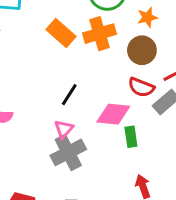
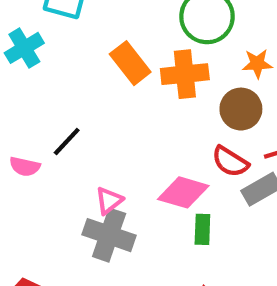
black line: (69, 95) -> (67, 142), moved
gray cross: (68, 152) -> (109, 235), turned 36

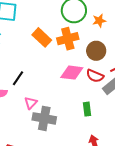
orange star: (257, 64) -> (99, 21), moved
pink diamond: (183, 192) -> (72, 73), moved
pink triangle: (109, 201) -> (31, 103), moved

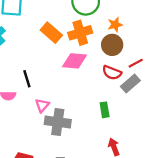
orange star: (99, 21) -> (115, 25), moved
pink diamond: (72, 73) -> (74, 61), moved
black line: (18, 78) -> (27, 79), turned -49

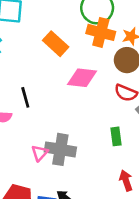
orange cross: (80, 33) -> (101, 32), moved, turned 30
pink triangle: (42, 105) -> (40, 153), moved

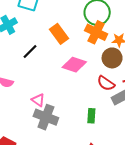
black line: (25, 97) -> (30, 51), moved, turned 49
pink triangle: (40, 153) -> (38, 100), moved, turned -48

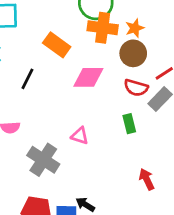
pink triangle: (38, 100) -> (80, 136), moved
green rectangle: (91, 116) -> (129, 124), moved
gray cross: (46, 117) -> (43, 160), moved, turned 30

